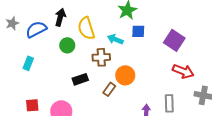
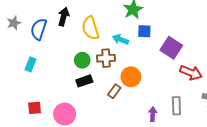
blue semicircle: (36, 29) -> (39, 29), turned -45
purple square: (174, 40) -> (171, 48), moved
green circle: (67, 45) -> (82, 60), moved

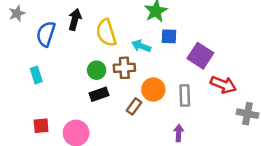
gray star: (14, 23) -> (17, 13), moved
cyan rectangle: (30, 64) -> (36, 75), turned -40
gray rectangle: (176, 106) -> (185, 96), moved

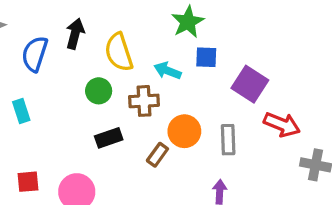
green circle: (97, 70) -> (99, 91), moved

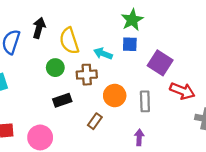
green star: (188, 22) -> (132, 20), moved
brown rectangle: (157, 155) -> (95, 121), moved

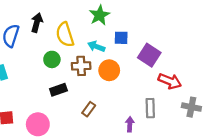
green star: (132, 20) -> (99, 15), moved
orange circle: (115, 96) -> (109, 70), moved
gray rectangle: (145, 101) -> (150, 108), moved

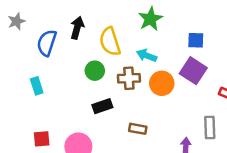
blue square: (121, 38) -> (196, 40), moved
purple square: (149, 55) -> (193, 71), moved
brown rectangle: (89, 109) -> (138, 129), turned 64

